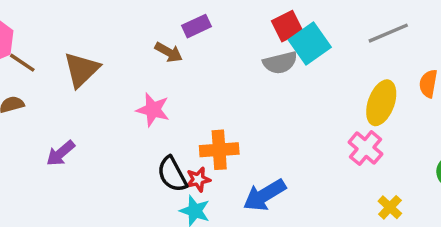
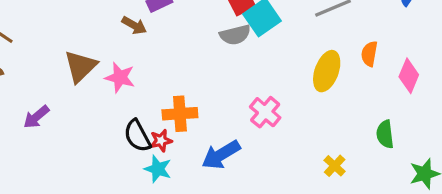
brown triangle: (81, 70) -> (80, 66), moved
pink cross: (366, 148) -> (265, 112), moved

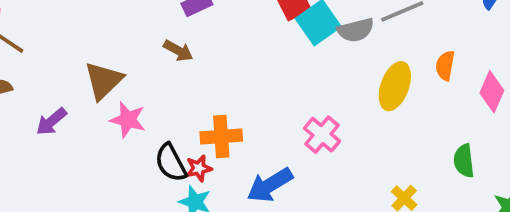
brown arrow: (134, 25) -> (178, 51), moved
gray semicircle: (235, 35) -> (356, 30), moved
pink star: (120, 77) -> (128, 120), moved
purple arrow: (36, 117) -> (51, 122), moved

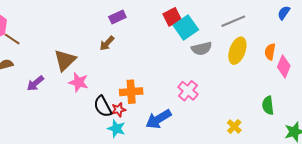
gray semicircle: (356, 30) -> (202, 49), moved
brown arrow: (178, 51) -> (107, 43), turned 105
orange semicircle: (445, 66) -> (270, 52), moved
yellow ellipse: (395, 86) -> (237, 51), moved

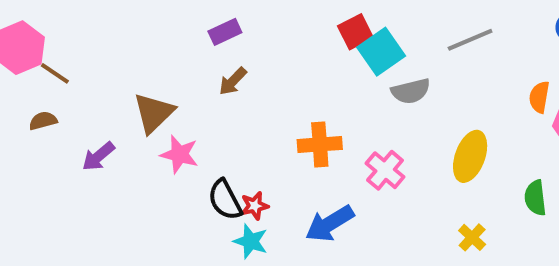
purple rectangle: (117, 17) -> (225, 32), moved
yellow ellipse: (237, 51) -> (470, 156), moved
orange cross: (131, 92) -> (320, 144), moved

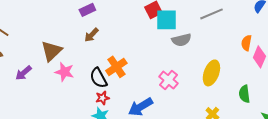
cyan square: (381, 52) -> (166, 20), turned 35
orange cross: (320, 144) -> (116, 67), moved, turned -30
black semicircle: (225, 200) -> (98, 78), moved

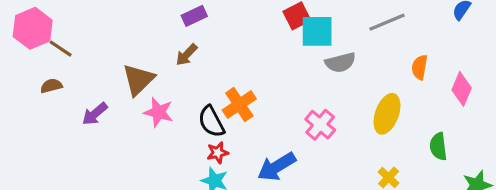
brown arrow: (91, 35) -> (187, 55), moved
orange semicircle: (246, 43) -> (420, 67), moved

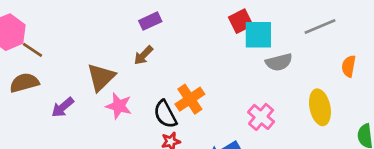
brown semicircle: (51, 86) -> (24, 83), size x1.5
yellow ellipse: (387, 114) -> (320, 107), turned -32

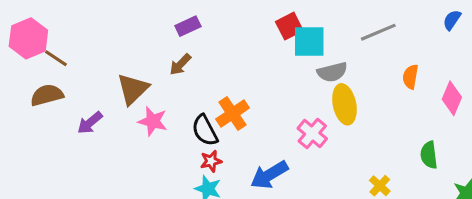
yellow ellipse: (320, 107) -> (344, 104), moved

